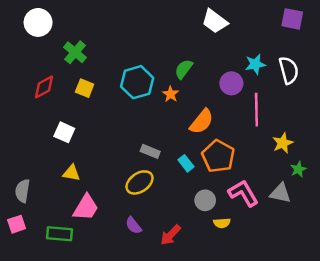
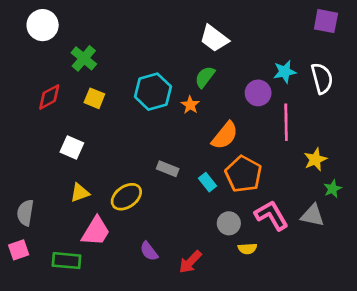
white trapezoid: (215, 21) -> (214, 38), moved
yellow triangle: (71, 173) -> (80, 193), turned -30
yellow ellipse: (139, 182) -> (126, 197), moved

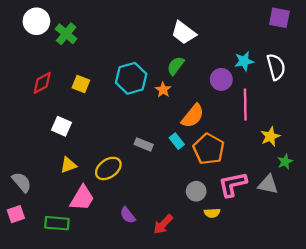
green cross: (84, 58) -> (66, 34), moved
cyan rectangle: (208, 182) -> (177, 141), moved
gray semicircle: (25, 213) -> (22, 182), turned 130
pink L-shape: (271, 215) -> (233, 184), turned -72

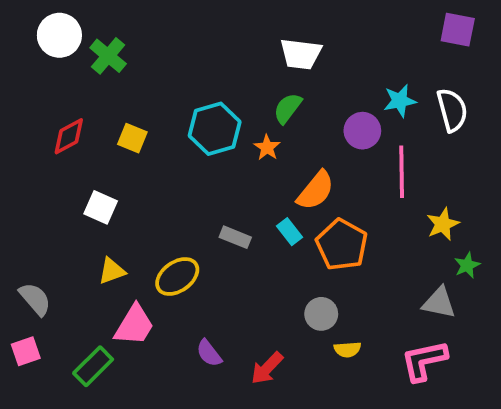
white trapezoid: (184, 33) -> (301, 54), turned -30
pink L-shape: (233, 184) -> (424, 361), moved
green rectangle: (57, 223) -> (93, 366), turned -50

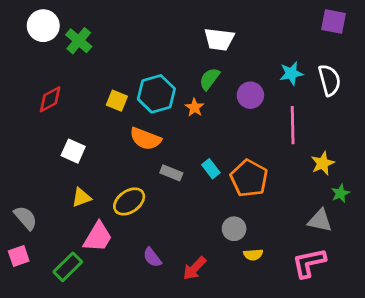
purple circle: (362, 131) -> (250, 95), moved
yellow square: (132, 138) -> (117, 101), moved
orange semicircle: (316, 190) -> (145, 139), moved, turned 72

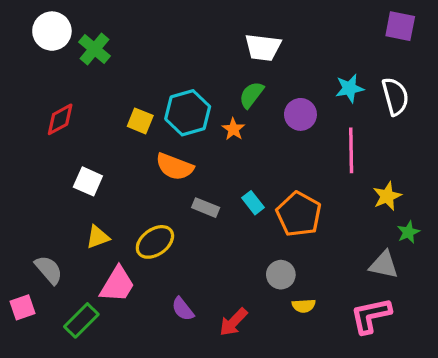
gray semicircle: (26, 218) -> (49, 270), moved

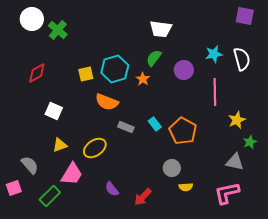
yellow square: (140, 121) -> (86, 74), turned -35

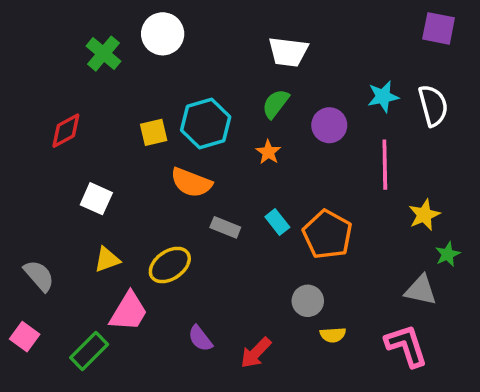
white circle: (32, 19) -> (163, 34), moved
orange star: (143, 79) -> (268, 152), moved
gray semicircle: (30, 165) -> (39, 276), moved
pink square: (14, 188) -> (25, 337), turned -35
pink L-shape: (227, 193) -> (406, 346), turned 84

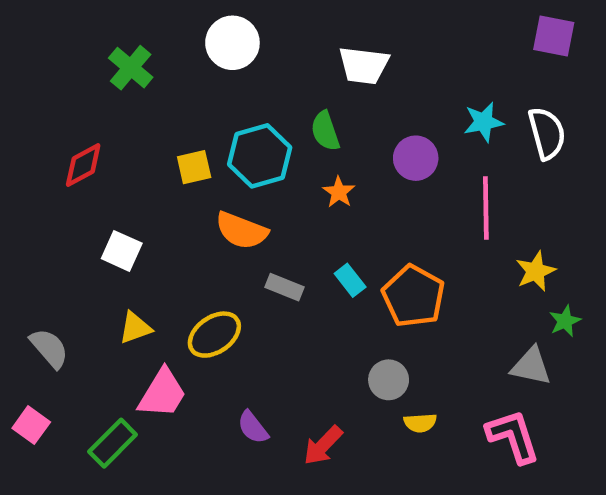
white circle: (163, 34) -> (232, 43), moved
green semicircle: (276, 104) -> (325, 131), moved, turned -56

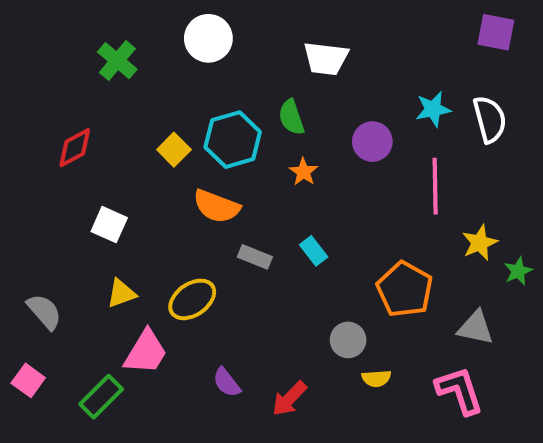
yellow square: (194, 167) -> (174, 150), turned -32
orange pentagon: (413, 296) -> (405, 289), moved
green star: (565, 321) -> (518, 271), moved

